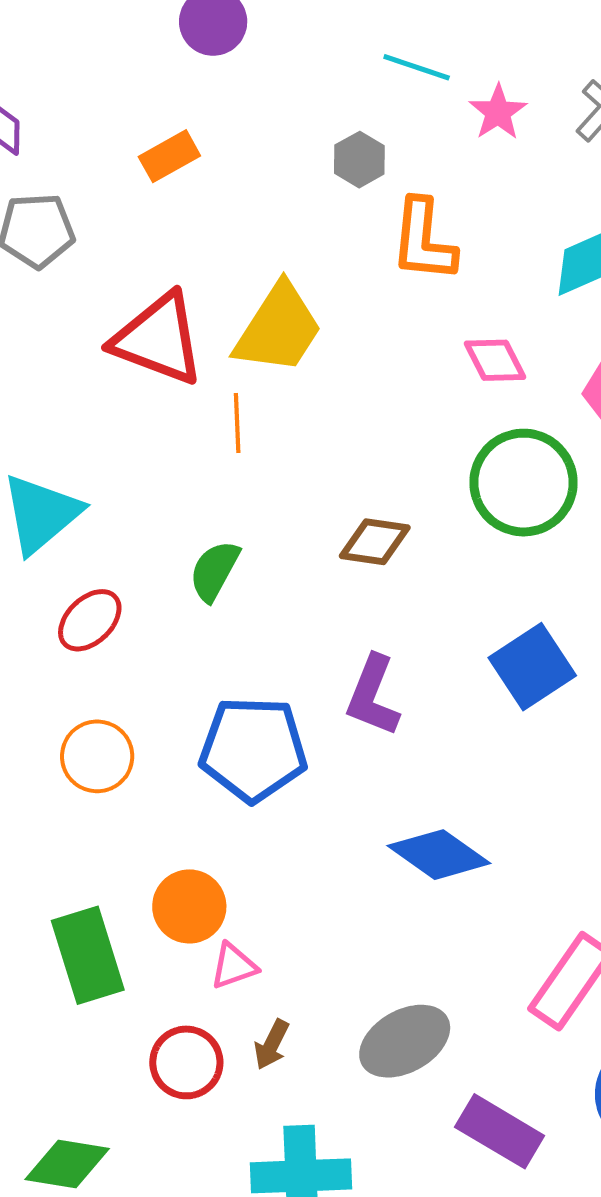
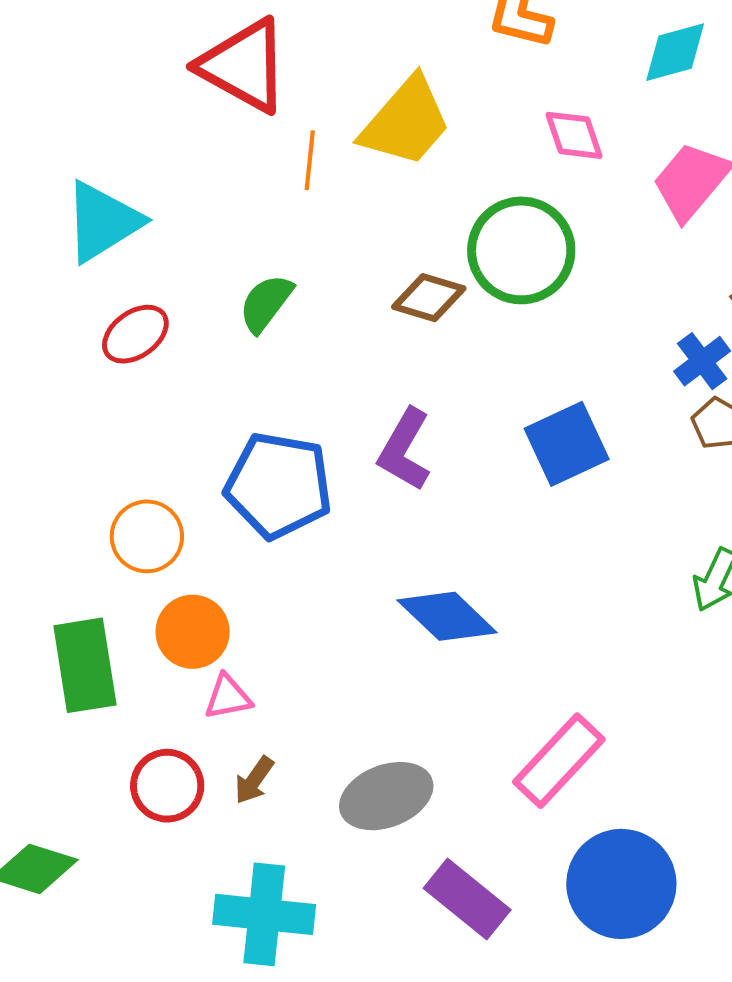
yellow trapezoid: (278, 329) -> (406, 122), moved
green circle: (523, 483) -> (521, 250), moved
orange circle: (97, 756) -> (147, 536), moved

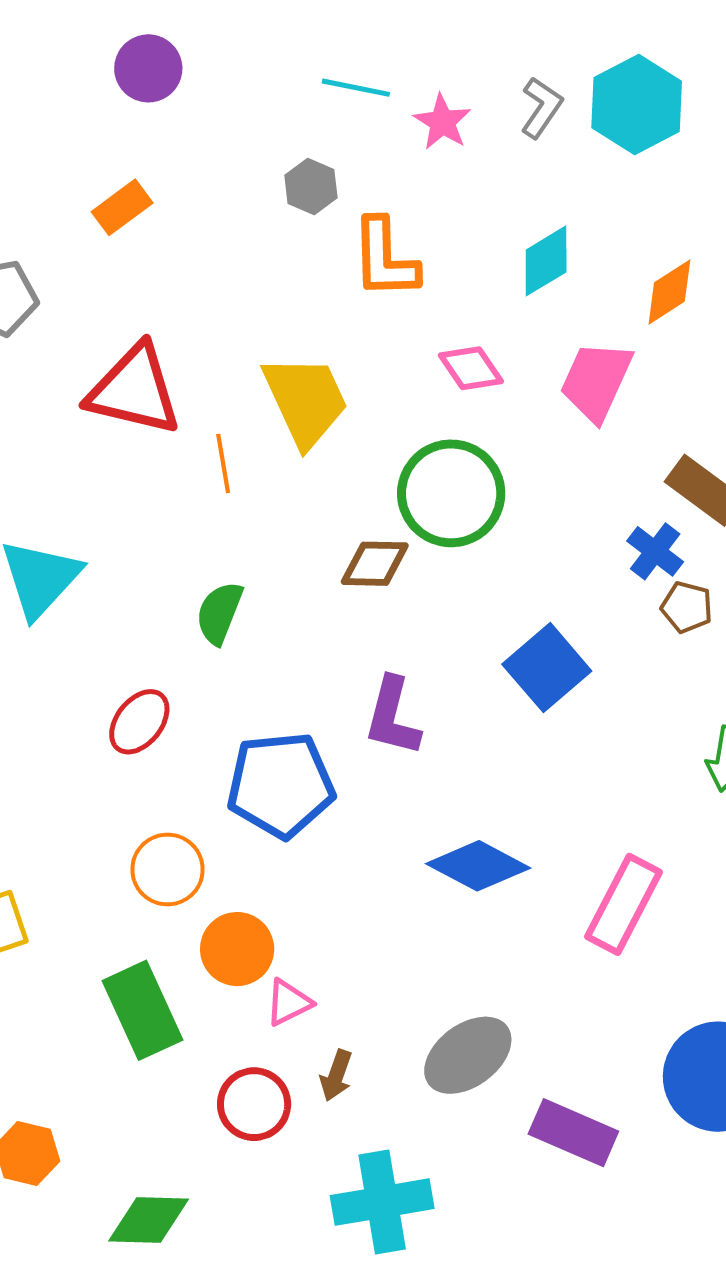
yellow trapezoid: (406, 122) -> (306, 401), turned -50
red ellipse: (135, 334) -> (139, 722), moved
pink rectangle: (559, 761) -> (624, 904), moved

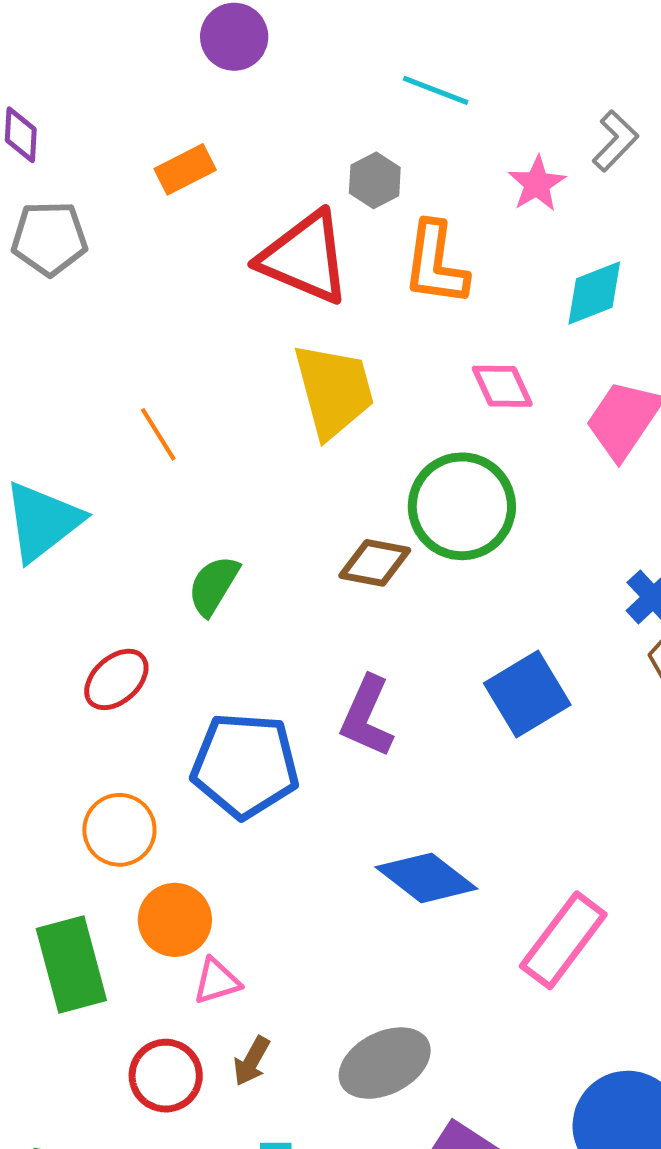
pink star: (442, 122) -> (537, 184), moved
red triangle: (134, 390) -> (305, 258), moved
orange line: (223, 463) -> (158, 434), moved, turned -32

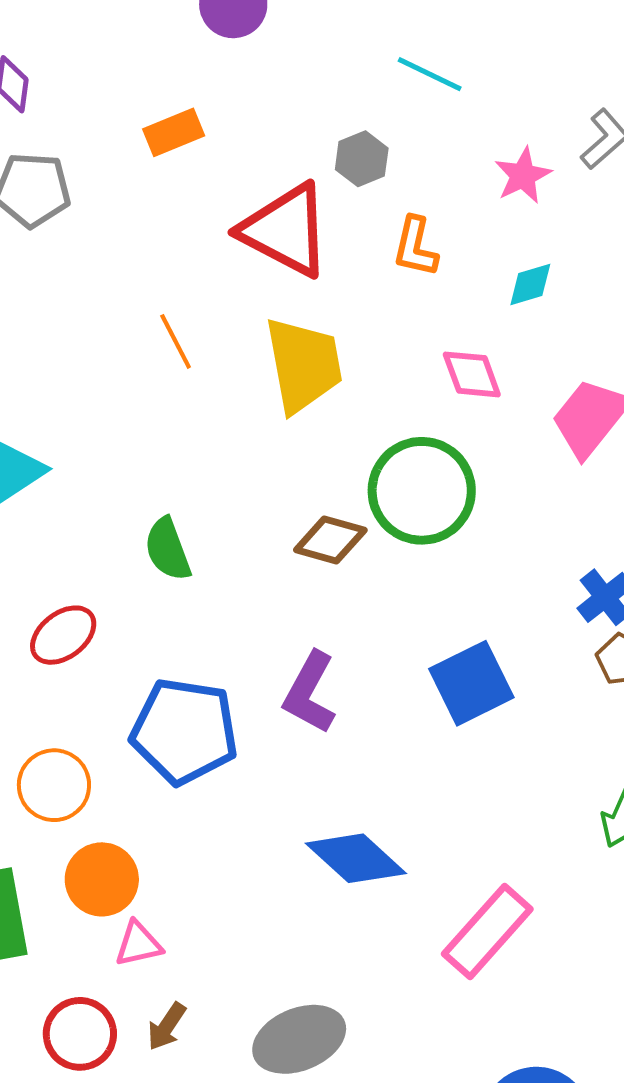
orange L-shape: (436, 264) -> (415, 247), size x0.7
cyan diamond: (594, 293) -> (530, 284), moved, size x0.7
orange line: (158, 434) -> (176, 341), moved
green semicircle: (213, 585) -> (168, 549), turned -56

